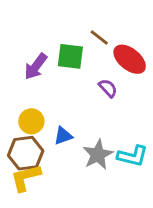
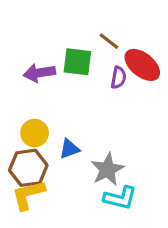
purple arrow: (36, 66) -> (39, 73), turned 44
purple semicircle: (108, 88) -> (118, 78), moved, turned 54
cyan L-shape: (133, 156) -> (120, 198), moved

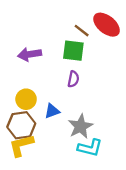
green square: (77, 62) -> (73, 51), moved
red ellipse: (142, 65) -> (107, 25), moved
purple semicircle: (118, 78) -> (73, 79), moved

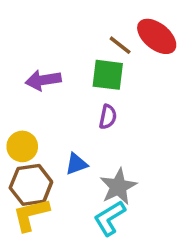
yellow circle: (26, 99) -> (22, 146), moved
cyan L-shape: (90, 148) -> (110, 218), moved, turned 135

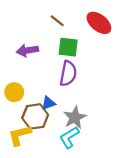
brown line: (120, 45) -> (57, 21), moved
purple semicircle: (108, 117) -> (68, 73), size x1.6
brown hexagon: (31, 185) -> (35, 116), moved

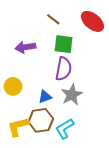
brown hexagon: (35, 116) -> (41, 120), moved
gray star: (75, 118) -> (72, 95), moved

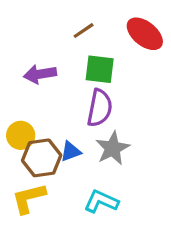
brown line: (53, 19) -> (84, 31), turned -72
brown hexagon: (41, 120) -> (42, 158), moved
cyan L-shape: (65, 129) -> (101, 201), turned 55

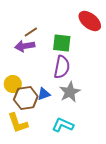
brown line: (84, 31) -> (31, 32), moved
yellow L-shape: (29, 198) -> (18, 123), turned -95

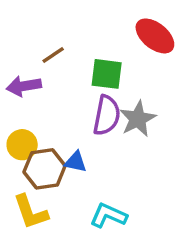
purple arrow: (25, 46) -> (24, 86), moved
gray star: (70, 92) -> (138, 119), moved
blue triangle: (44, 94) -> (76, 162), turned 32

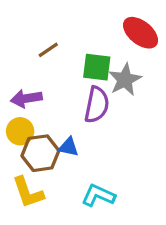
purple arrow: (24, 86) -> (26, 98), moved
gray star: (138, 119) -> (125, 80), moved

